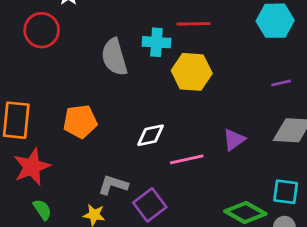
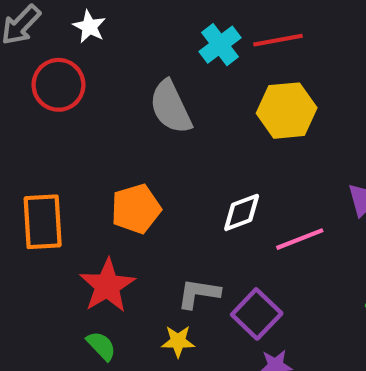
cyan cross: (156, 42) -> (220, 45), moved, turned -32
red star: (32, 167) -> (107, 286), moved

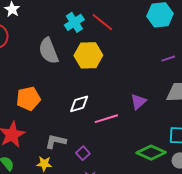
red line: (278, 40) -> (102, 22), turned 45
yellow hexagon: (287, 111) -> (88, 55), moved
purple square: (257, 314) -> (83, 153), size x0.6

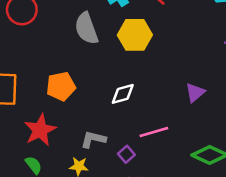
pink line: (106, 119) -> (154, 132), moved

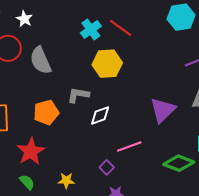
gray semicircle: (86, 28) -> (41, 60), moved
purple triangle: (195, 93) -> (163, 110), size x1.5
gray L-shape: (93, 139) -> (78, 95), moved

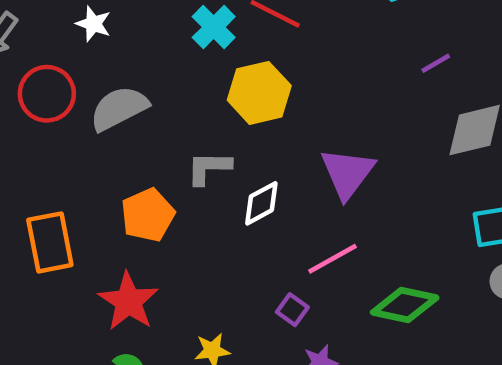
white star: (24, 19) -> (93, 24), moved
gray semicircle: (41, 60) -> (119, 108), turned 96
purple triangle: (163, 110) -> (347, 173), moved
green diamond: (179, 163) -> (405, 305), moved

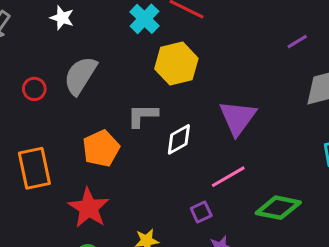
red circle: (47, 94) -> (34, 89), moved, size x0.6
gray semicircle: (119, 108) -> (80, 76), turned -30
purple square: (292, 310) -> (201, 212), turned 30

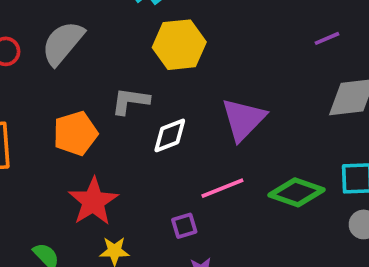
red star: (89, 208) -> (93, 201), moved
green diamond: (278, 208) -> (296, 192), moved

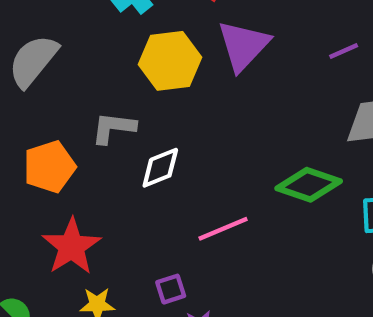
purple triangle: (243, 119) -> (243, 46), moved
green diamond: (296, 192) -> (309, 185), moved
purple square: (184, 226) -> (171, 289), moved

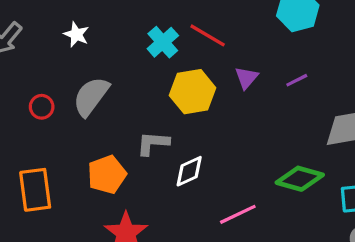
purple triangle: (243, 46) -> (246, 78), size x0.6
purple line: (344, 51) -> (297, 80), moved

